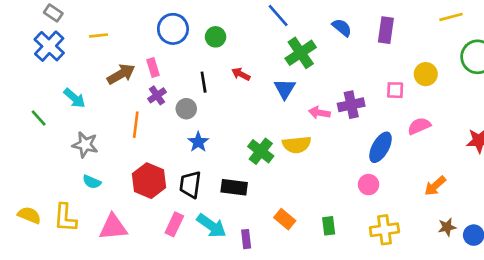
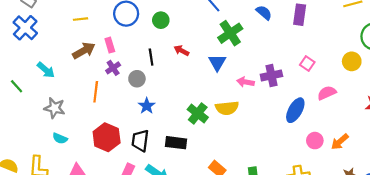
yellow line: (98, 36) -> (81, 19), moved
yellow circle: (426, 74) -> (352, 61), moved
pink square: (395, 90) -> (307, 64), turned 32
pink circle: (369, 185) -> (315, 141), moved

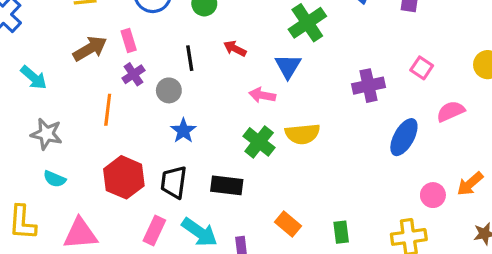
pink arrow: (245, 82) -> (262, 95), moved
pink circle: (315, 141) -> (433, 195), moved

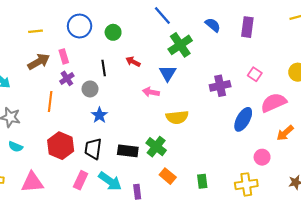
pink semicircle: (451, 111) -> (274, 103), size x1.4
green cross: (259, 142) -> (156, 147), moved
orange arrow: (470, 184) -> (285, 133), moved

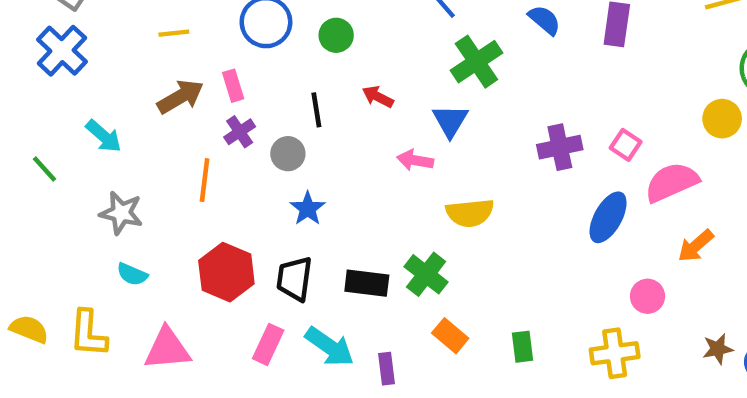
pink square: (255, 74) -> (626, 145), moved

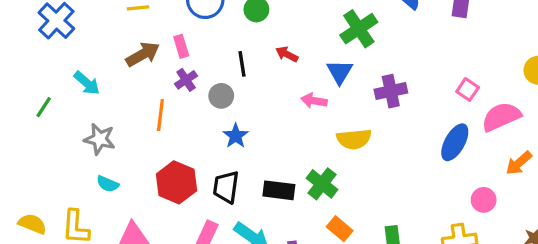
purple cross: (560, 147) -> (391, 91), moved
green line: (44, 169) -> (44, 107), turned 75

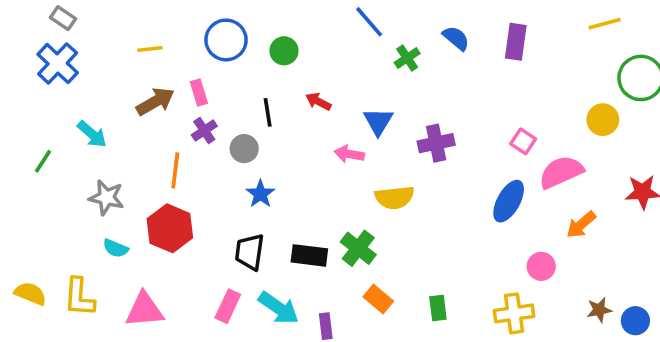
green cross: (359, 29) -> (407, 58), moved, size x0.6
red hexagon: (176, 182) -> (170, 228), moved

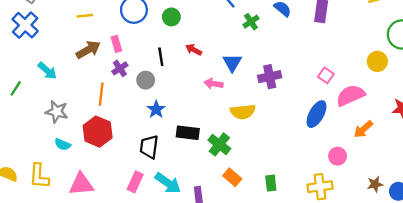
black rectangle: (309, 255) -> (188, 133), moved

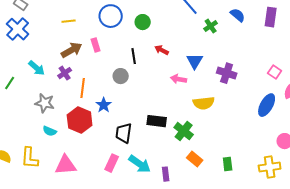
purple cross: (120, 68) -> (65, 73), moved
purple cross: (270, 77) -> (227, 73), turned 30
blue star: (156, 109) -> (104, 105), moved

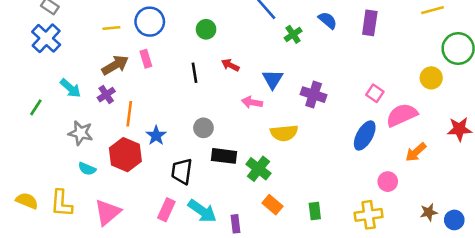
blue circle: (111, 16) -> (150, 22), moved
gray circle: (121, 76) -> (203, 128), moved
pink triangle: (66, 165) -> (107, 212), turned -35

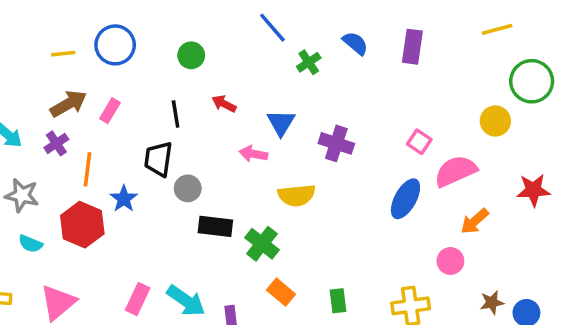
pink rectangle: (146, 59) -> (110, 111), moved, turned 48
black trapezoid: (182, 171) -> (158, 159), moved
pink circle: (388, 182) -> (450, 261), moved

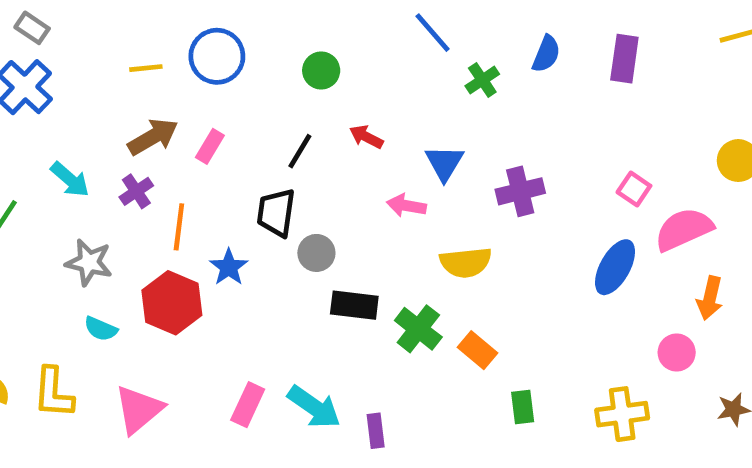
blue semicircle: (355, 43) -> (546, 54), turned 72
black line: (176, 114) -> (300, 151), turned 40
purple cross: (336, 143) -> (520, 191), turned -32
orange arrow: (475, 221) -> (710, 298), turned -36
orange rectangle: (281, 292) -> (478, 350), moved

